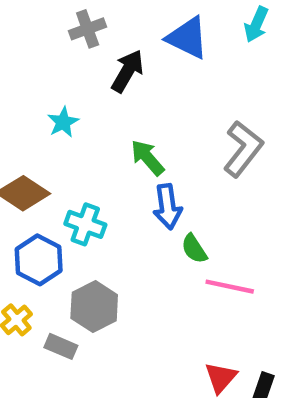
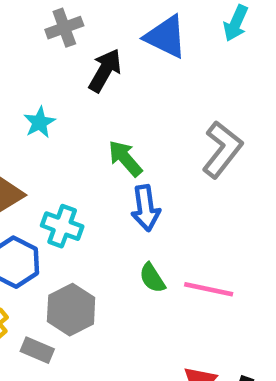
green semicircle: (194, 249) -> (152, 278), moved

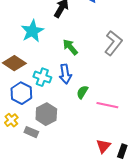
cyan star: (40, 122) -> (32, 31), size x1.6
blue arrow: (146, 208) -> (65, 74), moved
green semicircle: (152, 278) -> (82, 92), moved, turned 64

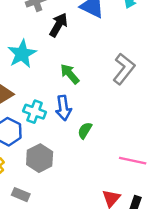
pink line: (107, 105) -> (133, 161), moved
gray rectangle: (31, 132) -> (21, 195), moved

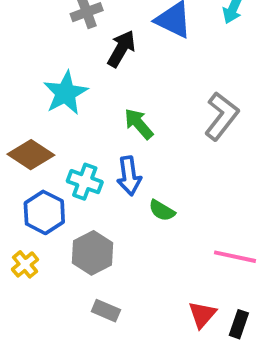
green semicircle: (85, 130) -> (162, 210), turned -90
gray rectangle: (21, 195) -> (106, 311), moved

